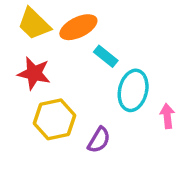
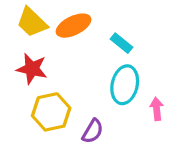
cyan rectangle: (106, 56) -> (122, 43), moved

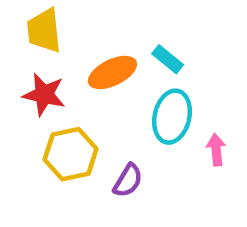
yellow trapezoid: (32, 22) -> (44, 31), turned 40
orange ellipse: (74, 26) -> (112, 72), moved

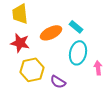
purple semicircle: (128, 181) -> (58, 82), turned 91

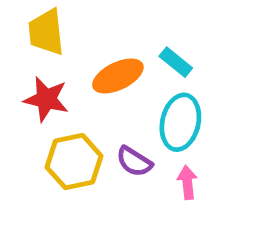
pink arrow: (98, 68) -> (187, 182), moved
purple semicircle: (58, 82) -> (134, 162), moved

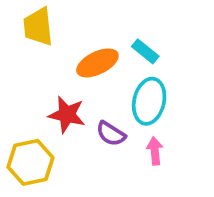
red star: (46, 99) -> (67, 115), moved
yellow hexagon: (74, 162) -> (30, 162), moved

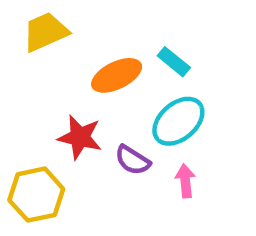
yellow trapezoid: (38, 27) -> (45, 32), turned 72
cyan ellipse: (149, 101) -> (178, 121), turned 36

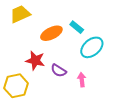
cyan ellipse: (178, 121) -> (92, 47), moved

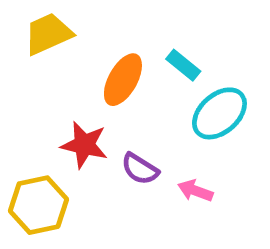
orange ellipse: (51, 33) -> (123, 80), turned -35
pink arrow: (82, 80) -> (195, 191), turned -64

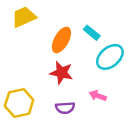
red star: (84, 145) -> (61, 73), moved
purple semicircle: (140, 169) -> (65, 108), moved, turned -36

